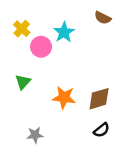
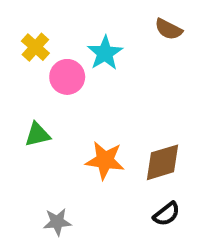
green triangle: (23, 82) -> (37, 135), turned 35

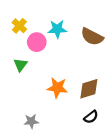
brown semicircle: (169, 29) -> (92, 37), moved, size x1.5
cyan star: (105, 53) -> (57, 29), turned 30
green triangle: (37, 135) -> (20, 65), moved, turned -40

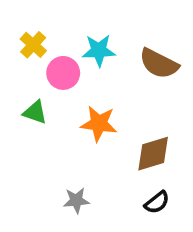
green triangle: (20, 65) -> (35, 112), turned -48
orange star: (57, 88) -> (99, 124), moved
gray star: (31, 121) -> (76, 200), moved

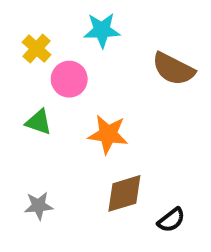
cyan star: (99, 50) -> (102, 30), moved
brown diamond: (153, 154) -> (124, 193), moved
gray star: (76, 200) -> (39, 206), moved

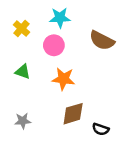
pink circle: (69, 79) -> (54, 45), moved
black semicircle: (171, 220) -> (101, 129), turned 56

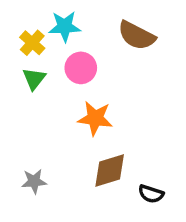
cyan star: (60, 18) -> (65, 27), moved
brown semicircle: (102, 40) -> (137, 36), moved
green triangle: (23, 72) -> (34, 79), moved, turned 49

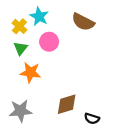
cyan star: (65, 27) -> (39, 16), turned 30
orange star: (95, 118) -> (30, 72), moved
gray star: (34, 181) -> (21, 111), size x1.5

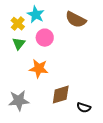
orange star: (30, 72) -> (39, 69), moved

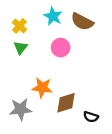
cyan star: (36, 15) -> (53, 16), moved
pink circle: (45, 38) -> (61, 48), moved
orange star: (39, 69) -> (42, 88), moved

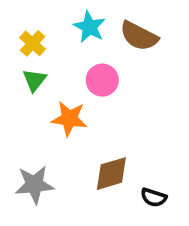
orange star: (42, 88) -> (69, 119), moved

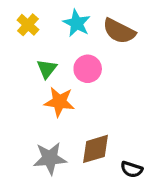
yellow cross: (33, 43) -> (28, 25), moved
green triangle: (34, 80) -> (47, 69), moved
gray star: (34, 185) -> (50, 158), moved

